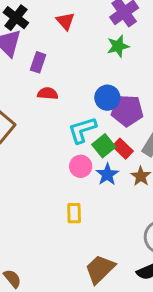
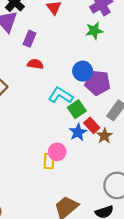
cyan L-shape: (82, 130) -> (61, 95), turned 45
red rectangle: (123, 149) -> (92, 125), moved
pink circle: (81, 166) -> (57, 152), moved

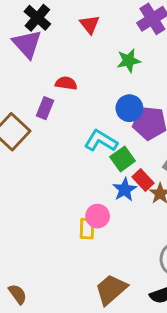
green star: (94, 31) -> (129, 61), moved
purple rectangle: (30, 39) -> (45, 108), moved
red semicircle: (35, 64) -> (66, 83), moved

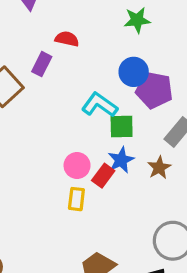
green square: (123, 159) -> (122, 126), turned 30
red rectangle: (143, 180) -> (103, 176), moved, turned 75
pink circle: (98, 216) -> (77, 165), moved

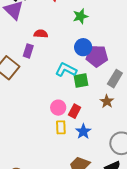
blue star: (121, 160) -> (83, 131), moved

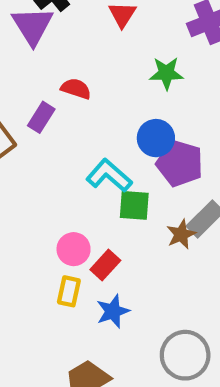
brown star: (107, 101) -> (181, 234), moved

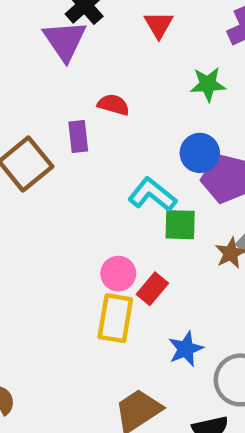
purple rectangle: (41, 117) -> (78, 136), turned -36
yellow rectangle: (69, 291) -> (115, 318), size x1.5
blue star: (113, 311) -> (186, 349), moved

